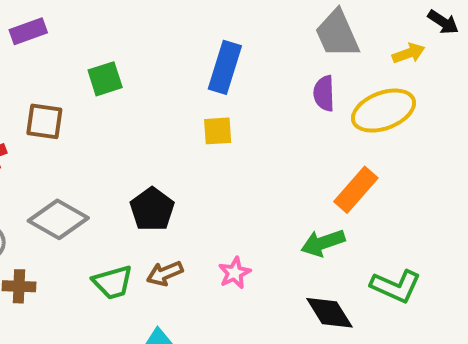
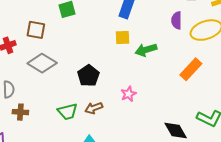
gray diamond: (58, 219) -> (42, 63), moved
green arrow: (323, 243) -> (146, 50), moved
pink star: (235, 273) -> (129, 94), moved

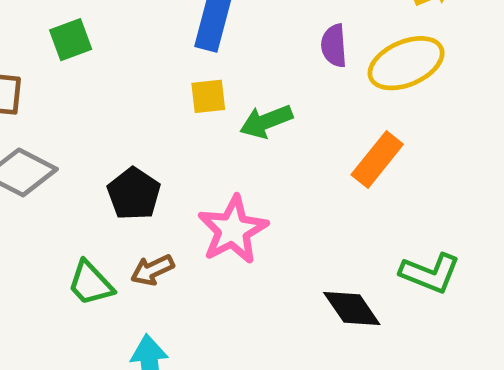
pink star: (129, 94) -> (233, 230), size x1.8
green trapezoid: (67, 112) -> (90, 283), turned 65

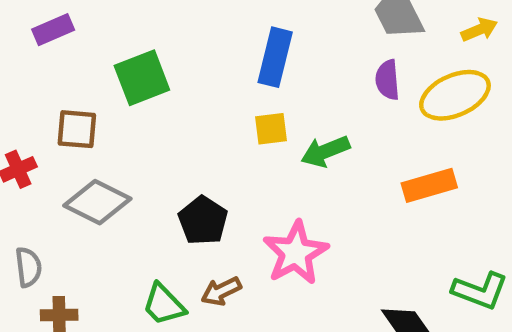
green square: (71, 40) -> (142, 78), size x1.4
orange rectangle: (377, 160) -> (429, 185), turned 36

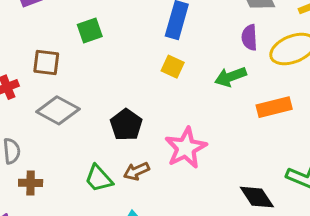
green square: (142, 78) -> (90, 30), size x0.7
yellow square: (271, 129) -> (173, 67), turned 30
green arrow: (325, 151) -> (231, 77), moved

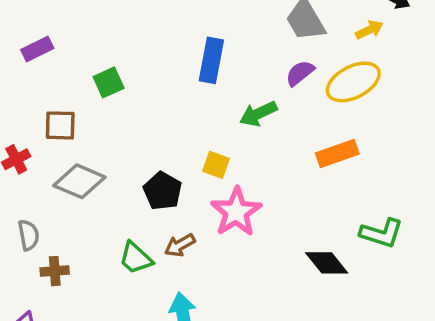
purple semicircle: (249, 37) -> (300, 73), turned 60
yellow square: (173, 67) -> (216, 165), moved
green arrow: (231, 77) -> (258, 114), moved

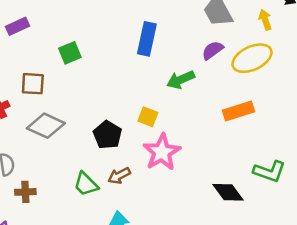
yellow arrow: (369, 30) -> (265, 20), turned -84

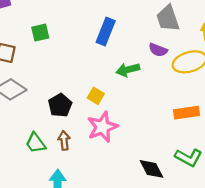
purple semicircle: (213, 50) -> (158, 50), turned -132
orange rectangle: (238, 111) -> (187, 113), moved
brown arrow: (119, 176) -> (64, 140), turned 102

